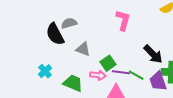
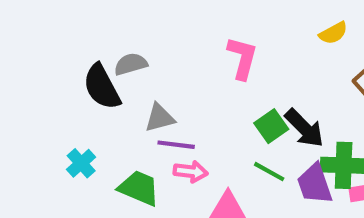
gray triangle: (83, 49) -> (160, 118), turned -35
green square: (108, 63) -> (271, 126), moved
purple line: (121, 72) -> (176, 145), moved

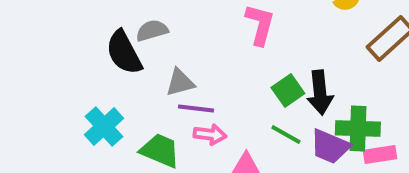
black arrow: (304, 128) -> (320, 92), turned 39
cyan cross: (81, 163) -> (104, 126), size x1.4
purple trapezoid: (315, 184) -> (330, 146), turned -48

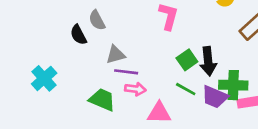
gray semicircle: (152, 31) -> (97, 20), turned -102
black semicircle: (124, 53) -> (78, 35), size x0.7
cyan cross: (104, 126) -> (44, 78), moved

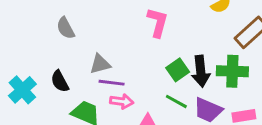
gray semicircle: (97, 20) -> (66, 28), moved
black semicircle: (78, 35) -> (60, 81), moved
green cross: (233, 85) -> (232, 71), moved

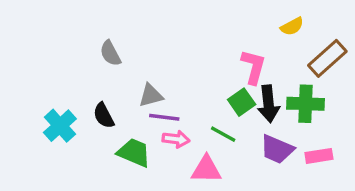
pink L-shape: (158, 22) -> (253, 67), moved
green line: (176, 101) -> (223, 134), moved

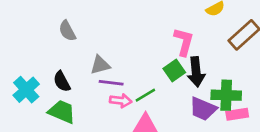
green cross: (306, 104) -> (226, 95), moved
green line: (223, 134) -> (145, 95), moved, turned -60
green trapezoid: (134, 153) -> (62, 112), moved

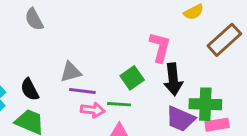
gray semicircle: (67, 31) -> (34, 19), moved
green square: (174, 71) -> (132, 78), moved
green line: (145, 95) -> (119, 104), turned 35

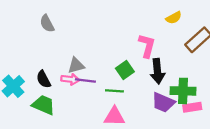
pink arrow: (93, 110) -> (70, 79), moved

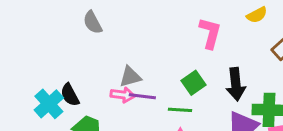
pink L-shape: (147, 46) -> (210, 33), moved
black semicircle: (44, 79) -> (70, 95), moved

